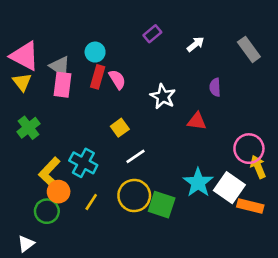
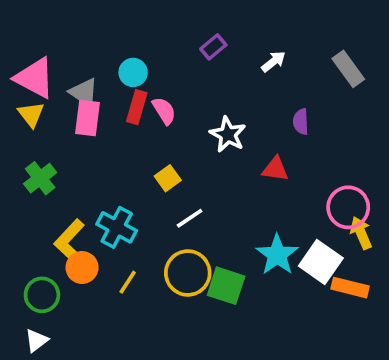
green circle: (47, 211) -> (42, 295), moved

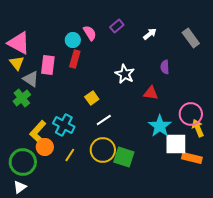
gray triangle: (84, 92) -> (31, 79), moved
pink semicircle: (164, 111) -> (90, 33), moved
cyan star: (277, 255) -> (160, 126), moved
white square: (321, 262) -> (176, 144), turned -35
green circle: (42, 295) -> (23, 162), size x1.4

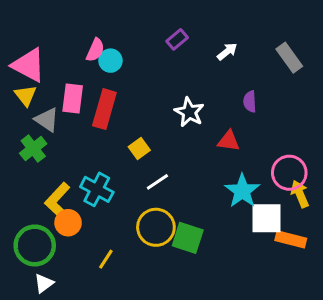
pink semicircle: (90, 33) -> (95, 50), moved, turned 56
red rectangle: (75, 59) -> (104, 109), moved, size x1.4
yellow line: (70, 155) -> (106, 259), moved
white triangle: (20, 187) -> (44, 283), moved

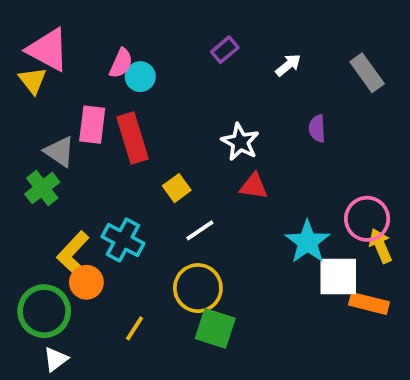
pink triangle: (29, 65) -> (48, 50), moved
yellow triangle: (26, 95) -> (33, 80), moved
red rectangle: (104, 109) -> (133, 138), turned -33
red triangle: (229, 141) -> (254, 186), moved
green square: (188, 238) -> (215, 328), moved

